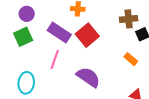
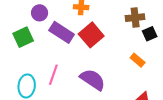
purple circle: (27, 14) -> (40, 13), moved
pink line: (55, 59) -> (53, 75), moved

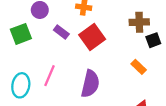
purple rectangle: (62, 32) -> (61, 32), size x0.6
purple semicircle: (93, 80) -> (90, 84), turned 65

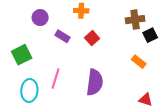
green square: (21, 34) -> (22, 55), moved
red square: (92, 37) -> (92, 38), size x0.6

